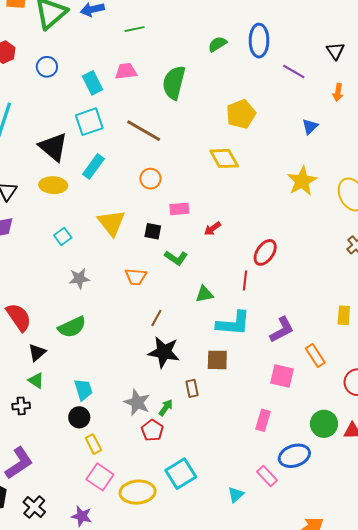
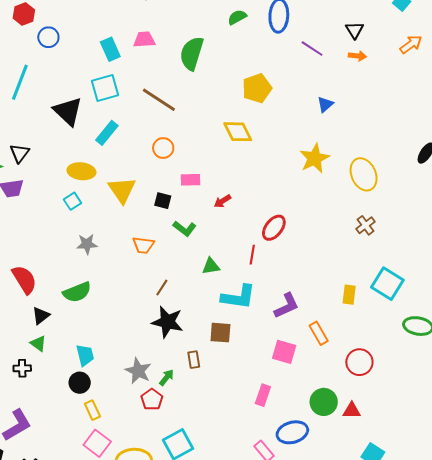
blue circle: (47, 67) -> (48, 37), moved
orange arrow: (338, 92) -> (357, 56), moved, turned -96
yellow ellipse: (53, 185) -> (81, 171), moved

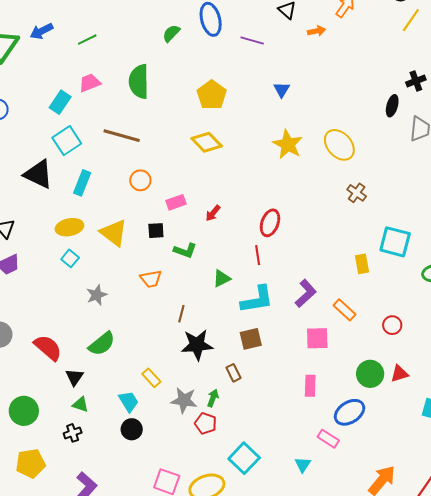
cyan rectangle: (110, 49) -> (60, 102), turned 75
orange arrow: (357, 56) -> (316, 31), moved
red circle: (359, 362) -> (392, 325), size x0.7
yellow rectangle: (92, 410) -> (151, 378), moved

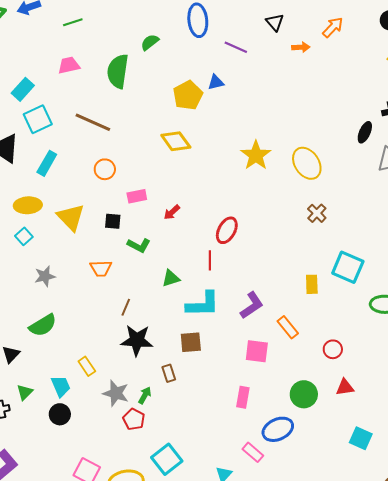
green semicircle: (171, 33) -> (150, 42), moved
blue triangle: (282, 90) -> (216, 82), moved, turned 36
cyan rectangle: (60, 102) -> (23, 89), moved
red triangle: (399, 374) -> (345, 387), moved
green triangle: (80, 404) -> (25, 392), moved, turned 48

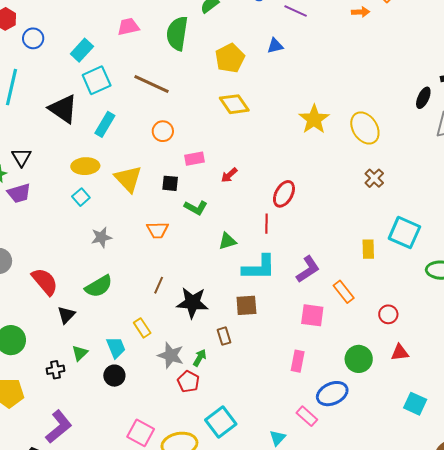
yellow pentagon: (188, 95) -> (230, 58), moved
brown line: (126, 307) -> (159, 285), moved

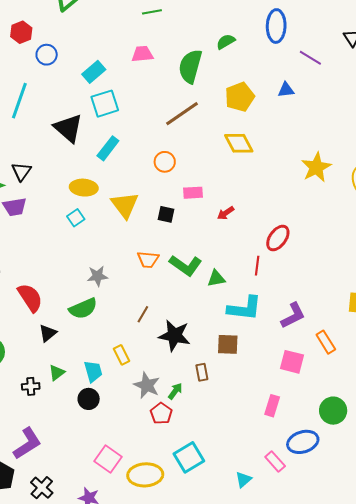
brown line: (152, 84) -> (182, 114), moved, turned -66
green L-shape: (196, 208) -> (186, 265), moved, size x1.4
gray star: (101, 237) -> (97, 276), moved

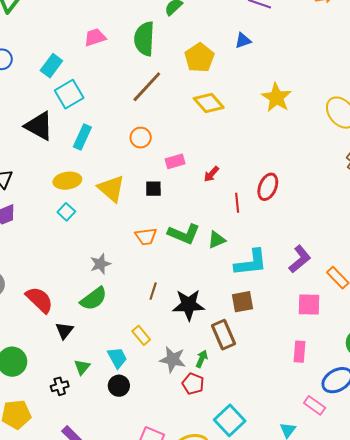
yellow star: (316, 167) -> (276, 98), moved
red line: (257, 266) -> (237, 203), moved
brown rectangle: (202, 372) -> (224, 335), size x1.6

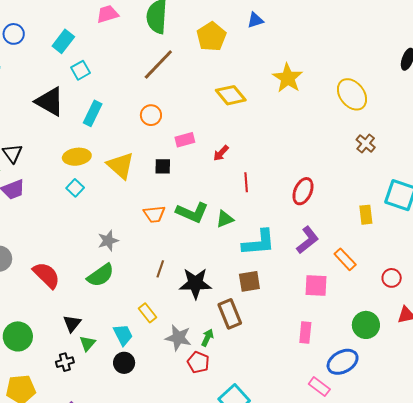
cyan square: (69, 94) -> (81, 70), size x0.7
yellow diamond: (209, 103) -> (231, 95), moved
red ellipse: (268, 187) -> (303, 191), moved
black triangle: (64, 331) -> (72, 323), moved

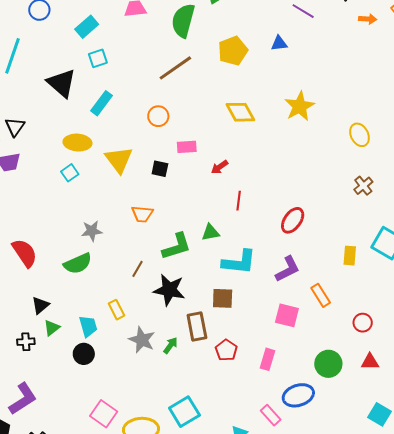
yellow ellipse: (352, 94) -> (360, 135), size x0.7
green L-shape: (192, 212) -> (177, 246), moved, turned -52
red pentagon: (198, 362) -> (226, 350), moved

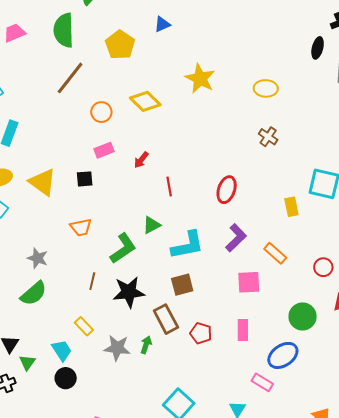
orange circle: (158, 116) -> (101, 112), moved
yellow ellipse: (360, 135) -> (266, 88), turned -45
brown cross: (363, 186) -> (268, 137), moved
gray star: (92, 231) -> (38, 258), turned -30

